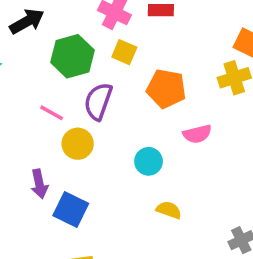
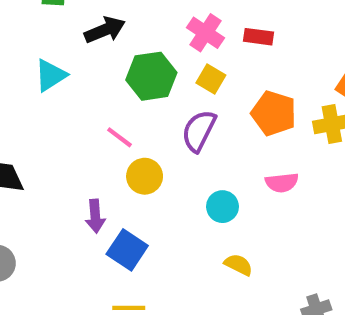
orange pentagon: (166, 89) -> (274, 113), moved
purple semicircle: (98, 101) -> (199, 131), moved

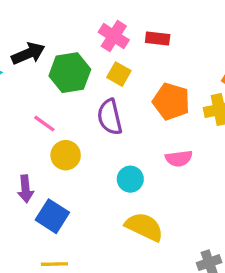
black arrow: (105, 30) -> (28, 54), moved
purple semicircle: (199, 131) -> (110, 117), turned -39
yellow semicircle: (238, 265) -> (144, 227), size x1.6

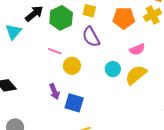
yellow semicircle: (144, 227) -> (136, 75), moved, turned -50

